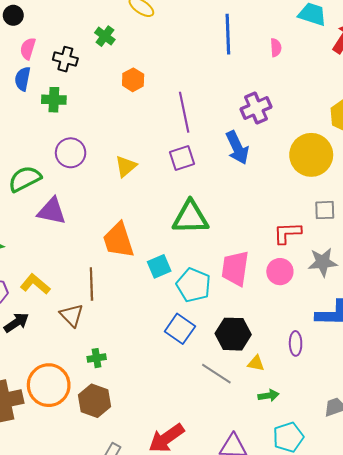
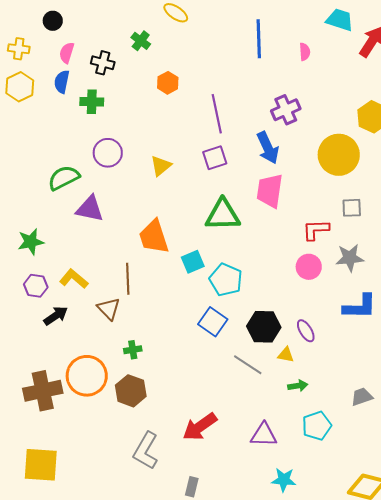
pink trapezoid: (235, 268) -> (270, 191), moved
purple ellipse: (296, 343) -> (306, 331), moved, turned -30

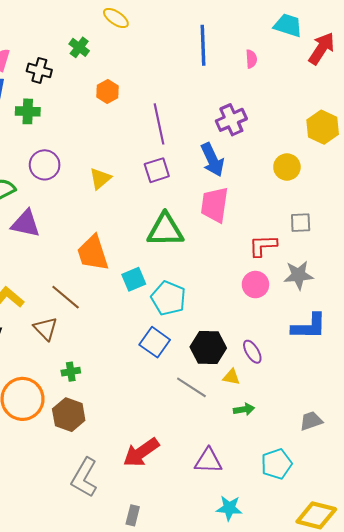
yellow circle: (339, 155) -> (287, 167), size x0.6
brown line: (128, 279) -> (66, 297), turned -48
cyan pentagon: (317, 426) -> (276, 464), moved

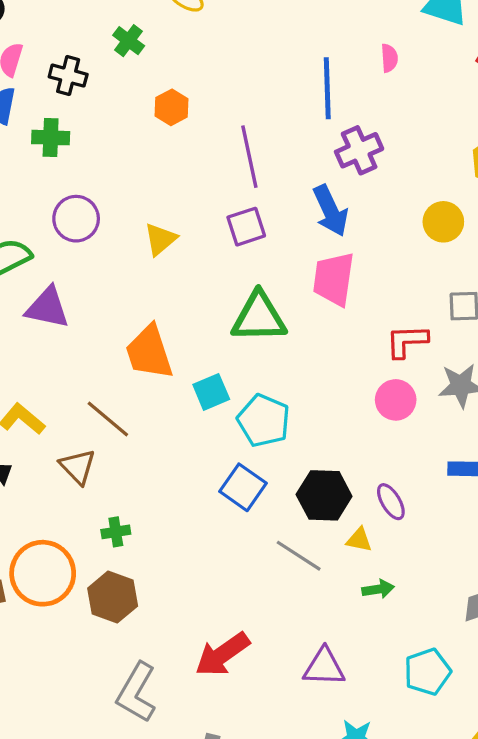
blue line: (203, 45) -> (327, 88), moved

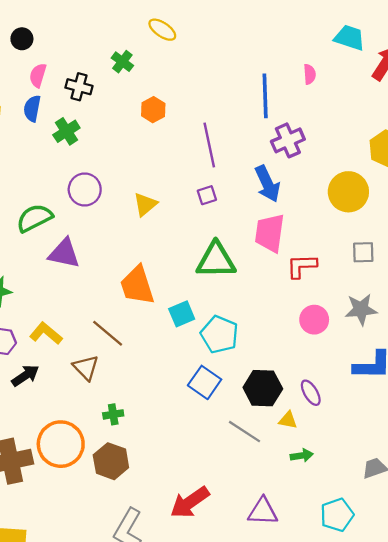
green cross: (51, 138) -> (66, 131), turned -35
yellow circle: (443, 222) -> (348, 192), size x1.4
purple square: (246, 227) -> (207, 195), size x0.7
red L-shape: (407, 341) -> (302, 266), moved

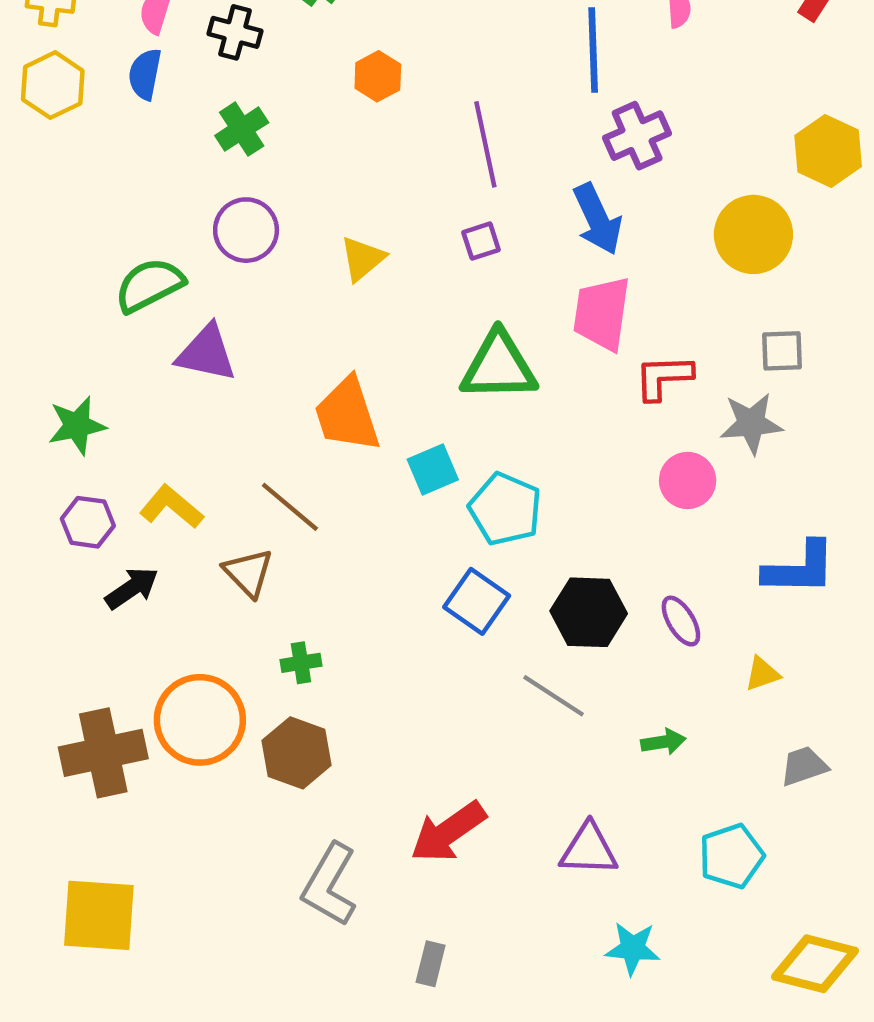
green cross: (66, 131) -> (242, 129), moved
gray star: (361, 309) -> (751, 423), moved
yellow triangle: (288, 420) -> (762, 674), moved, turned -30

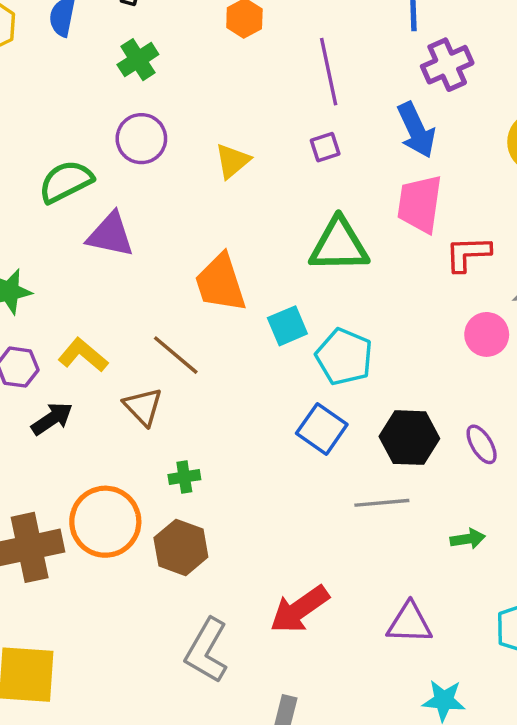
gray line: (554, 696) -> (382, 503), turned -38

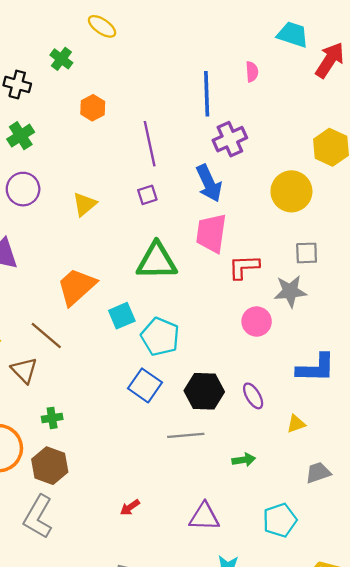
orange trapezoid: (220, 283) -> (76, 287), turned 66
red arrow: (299, 609) -> (130, 507), size x0.5
gray L-shape: (207, 651) -> (38, 517), moved

